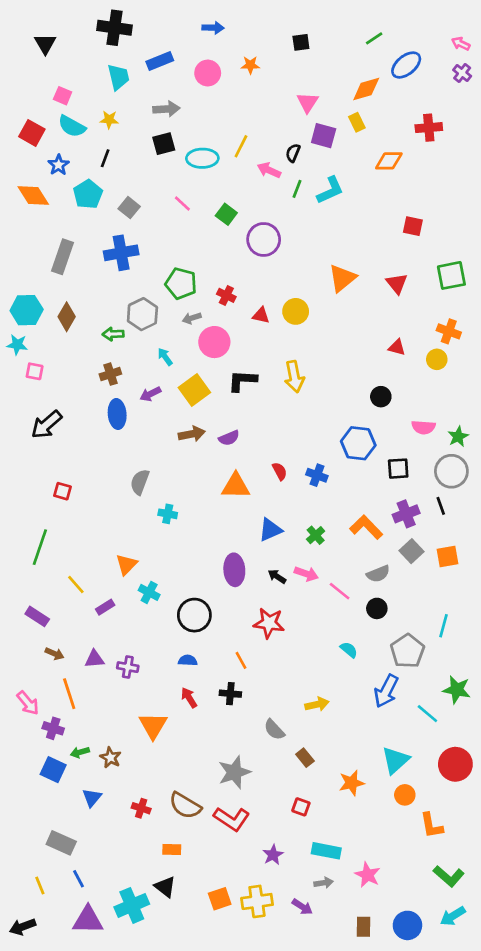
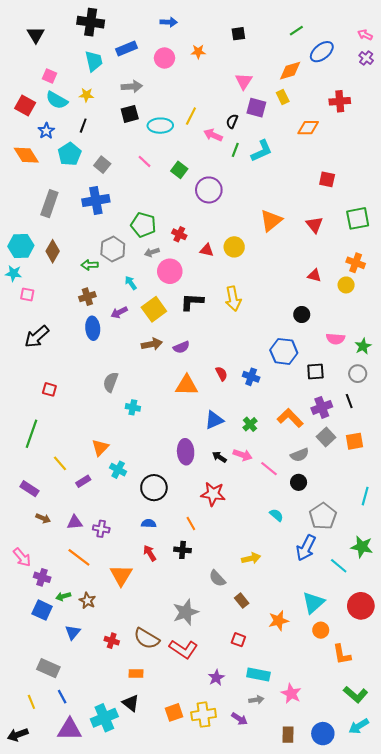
gray circle: (451, 471) -> (358, 374), size x0.7
cyan line: (443, 626) -> (365, 496), moved
orange line: (69, 694) -> (79, 557), moved, turned -35

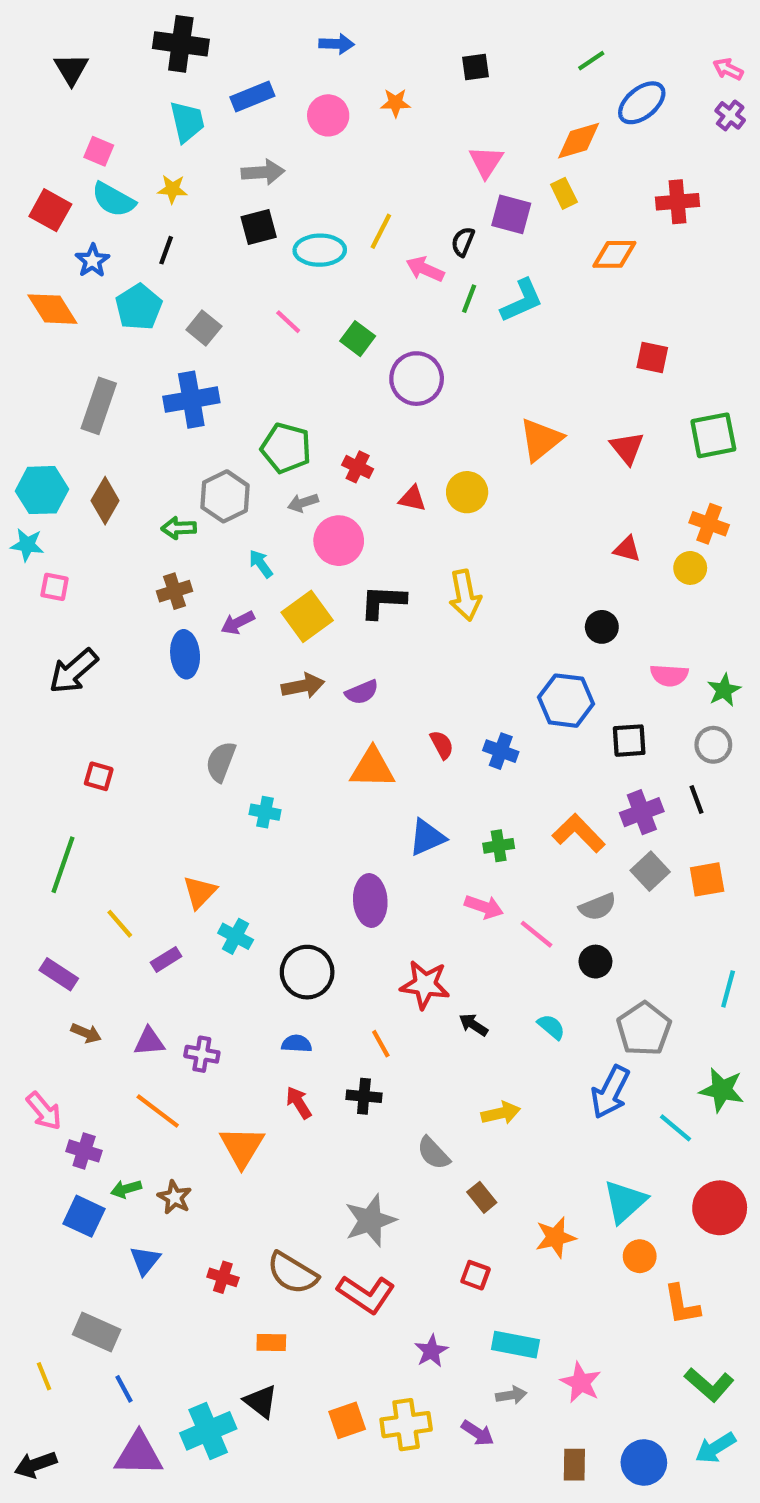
green cross: (250, 424) -> (499, 846), turned 32
black arrow: (219, 457) -> (473, 1025), moved
yellow line: (31, 702) -> (44, 1376), moved

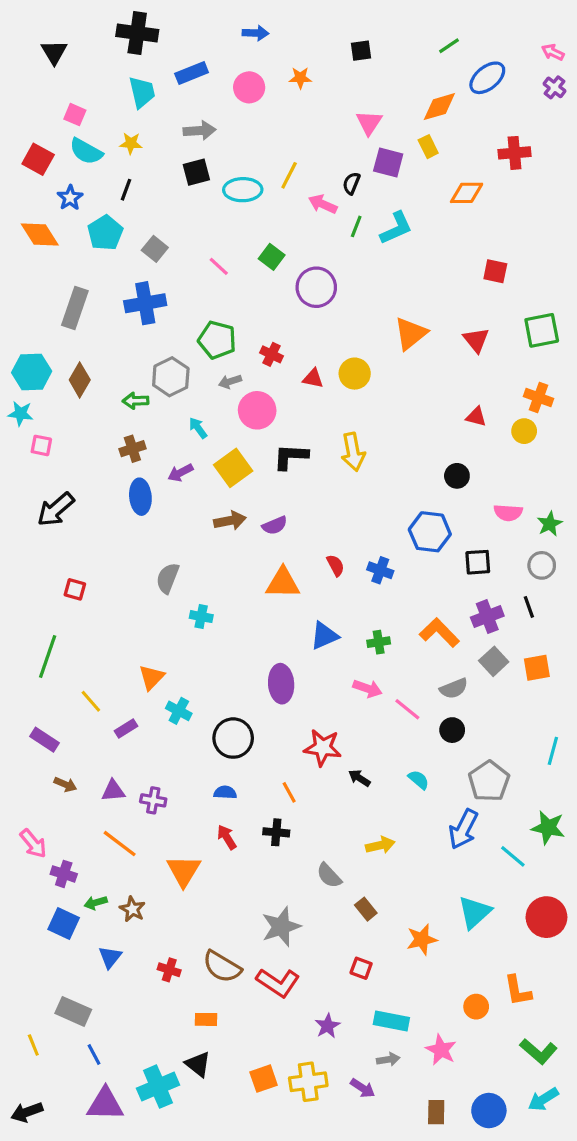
pink line: (288, 322) -> (219, 266), moved
orange circle: (640, 1256) -> (476, 1007), moved

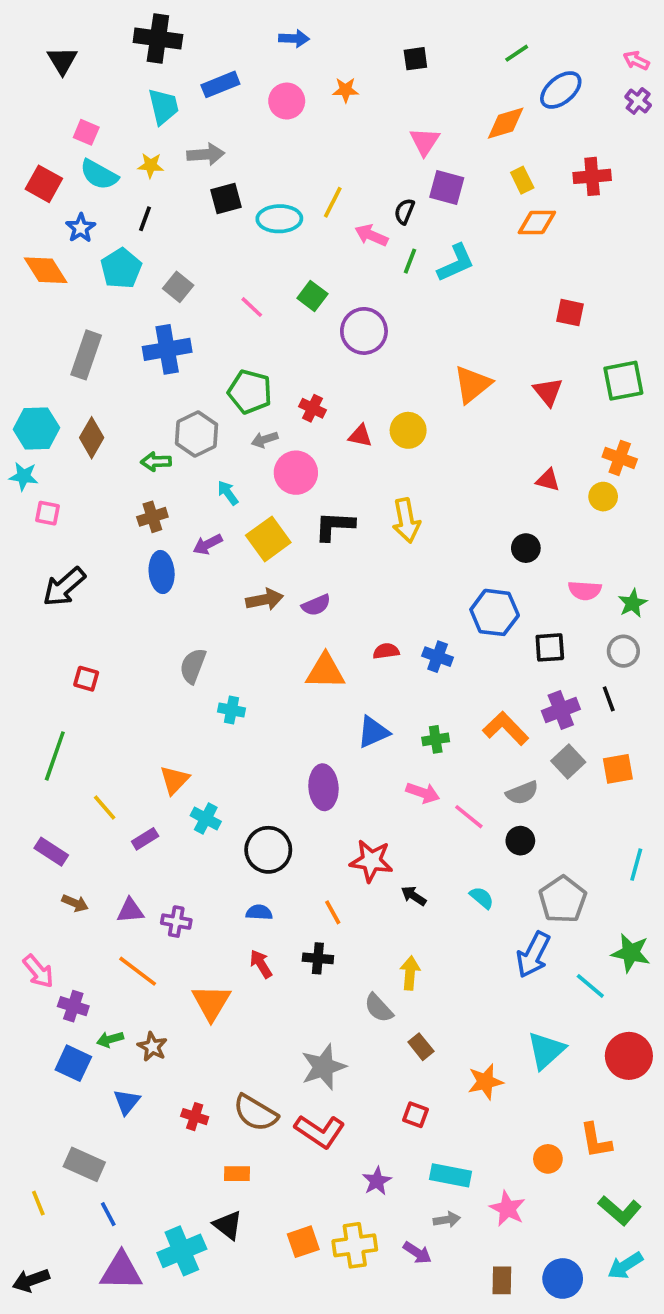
gray arrow: (200, 131) -> (206, 154), moved
yellow rectangle: (428, 147) -> (522, 180), moved
red semicircle: (335, 565) -> (386, 651), turned -70
yellow arrow: (380, 845) -> (410, 973), moved, turned -72

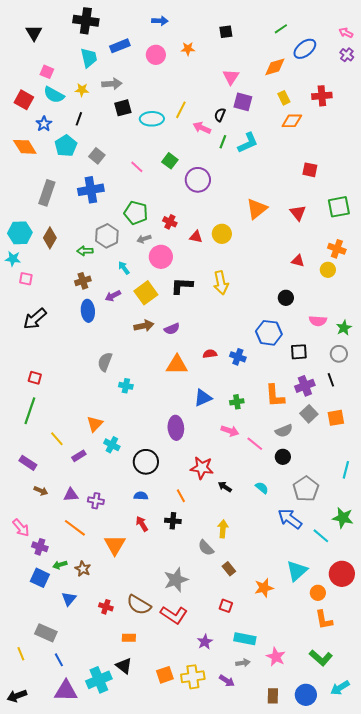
red square: (86, 679) -> (35, 378), moved
orange L-shape: (506, 728) -> (275, 396), turned -140
blue arrow: (533, 955) -> (290, 519), turned 100
orange circle: (548, 1159) -> (318, 593), moved
green L-shape: (620, 1210) -> (321, 658), moved

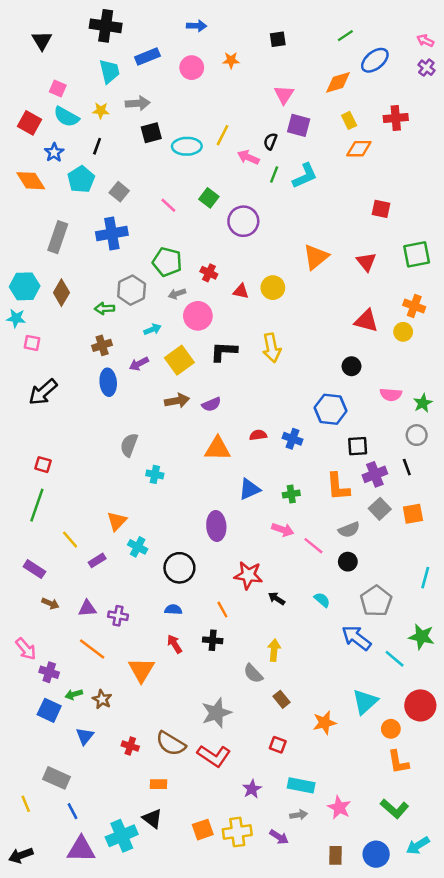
red triangle: (298, 261) -> (366, 321), size x1.5
cyan arrow: (124, 268) -> (152, 329), turned 104
black square: (299, 352) -> (358, 446), moved

